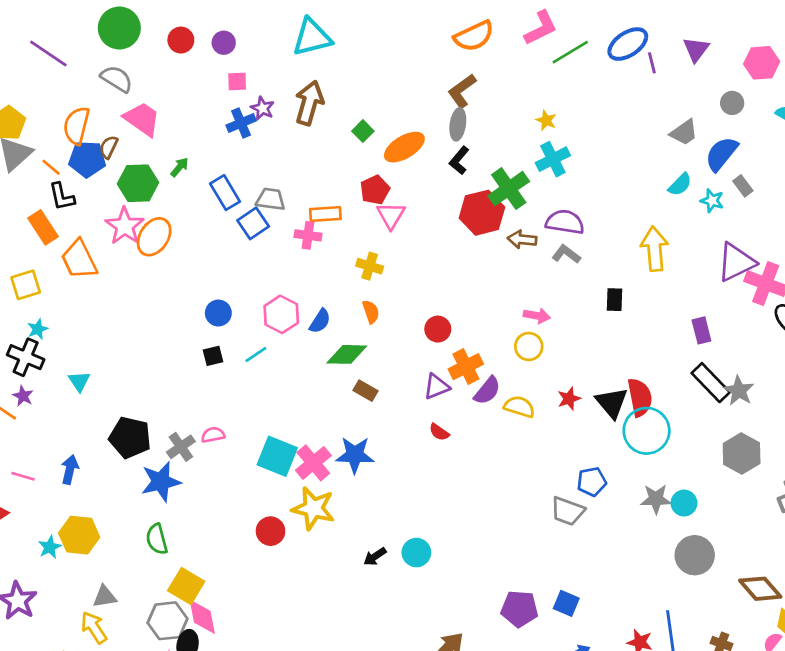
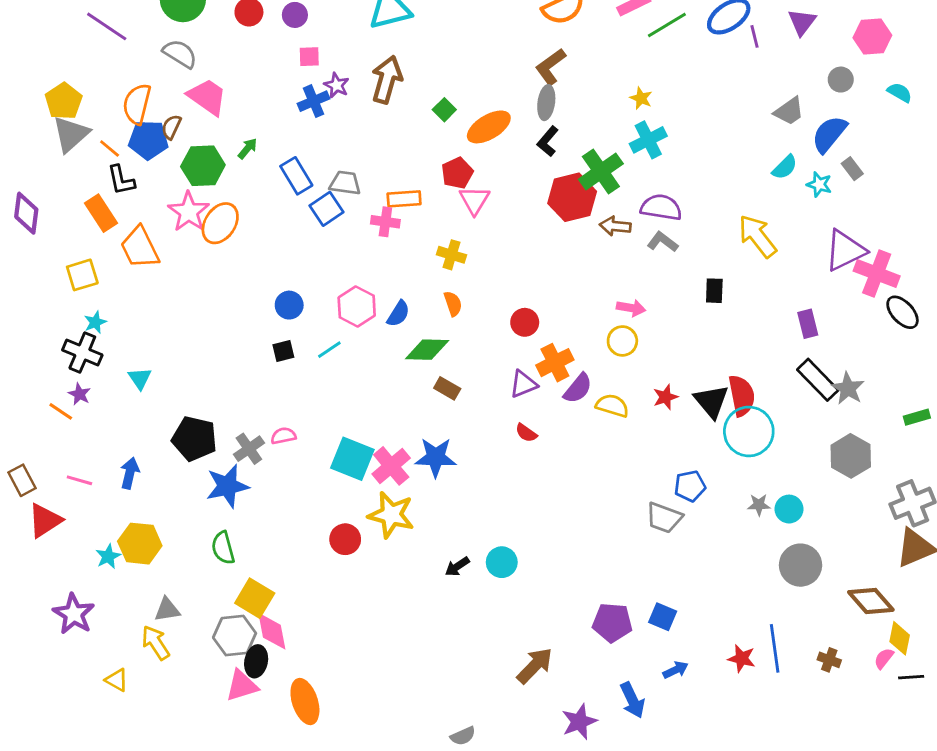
yellow arrow: (655, 249) -> (757, 236), turned -33
gray star: (656, 499) -> (759, 505), size x0.7

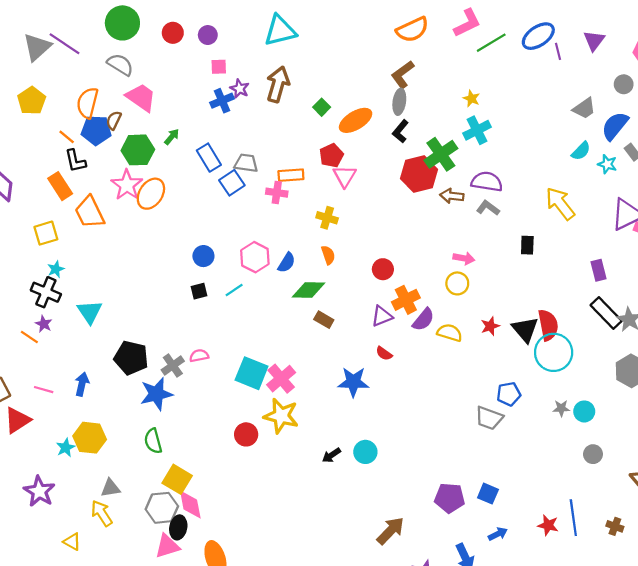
gray triangle: (71, 134) -> (37, 47), moved
cyan triangle: (140, 378) -> (90, 312), size x1.4
blue star: (436, 457) -> (353, 382), moved
gray circle: (801, 565) -> (593, 454), size x0.6

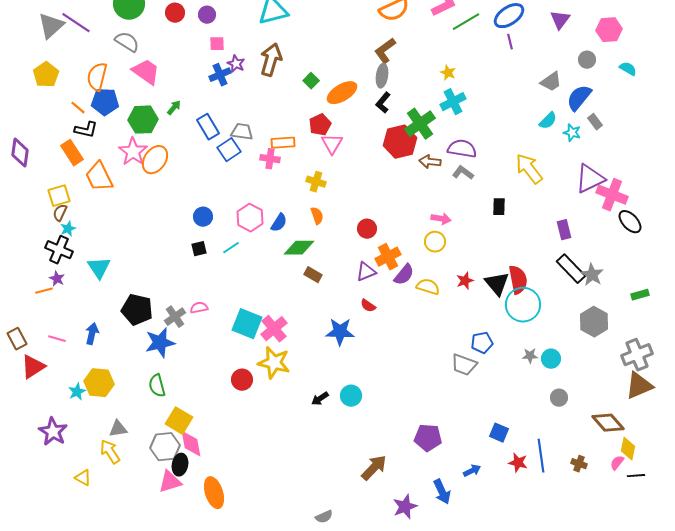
purple line: (558, 51) -> (510, 42), moved
brown semicircle: (114, 120) -> (60, 213), moved
black L-shape: (75, 161) -> (86, 130), turned -65
orange line: (29, 337) -> (44, 291), turned -48
blue square: (488, 494) -> (499, 433), moved

